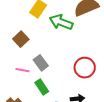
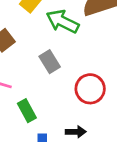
gray rectangle: (41, 63) -> (50, 62), moved

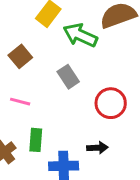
green rectangle: (27, 111) -> (36, 140), moved, turned 35

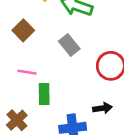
green rectangle: (36, 140) -> (44, 94), moved

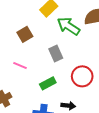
green rectangle: (44, 94) -> (48, 83), moved, turned 49

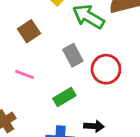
red circle: (82, 76) -> (106, 69), moved

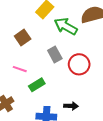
green rectangle: (64, 97) -> (37, 85), moved

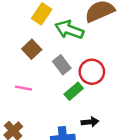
brown square: (23, 38) -> (32, 49), moved
green rectangle: (37, 85) -> (74, 91), moved

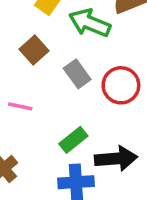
green rectangle: (74, 91) -> (73, 140), moved
black arrow: (90, 122) -> (116, 159), size x1.6

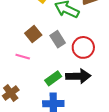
brown square: (34, 50) -> (33, 34), moved
black arrow: (116, 159) -> (78, 76), moved

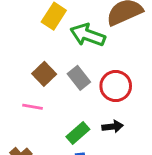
black arrow: (78, 76) -> (113, 127), size x0.6

